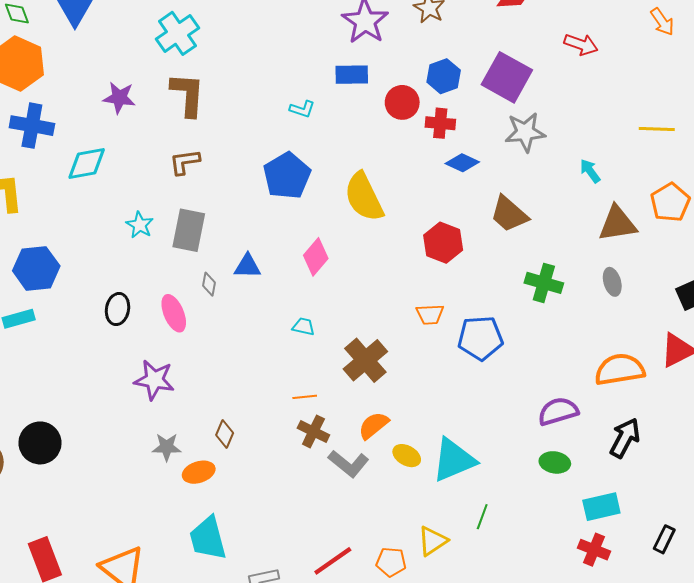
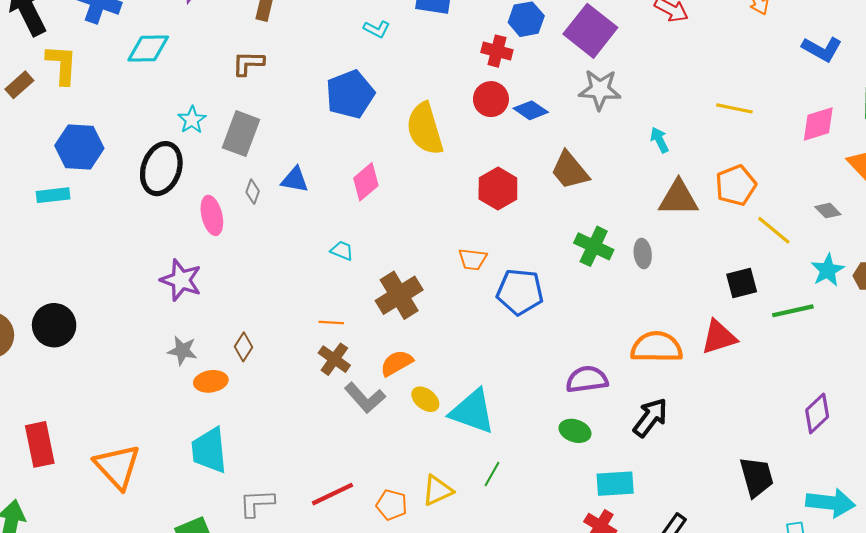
red circle: (402, 102) -> (491, 99), moved
red cross: (440, 123) -> (497, 51), moved
gray ellipse: (612, 282) -> (643, 254), moved
black ellipse: (118, 309) -> (161, 169), moved, size x1.6
cyan triangle: (454, 460) -> (472, 411), turned 33

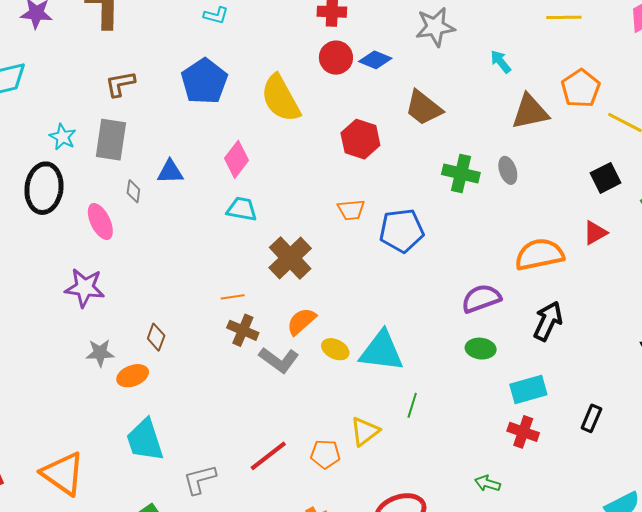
brown L-shape: (248, 63) -> (120, 84), moved
cyan trapezoid: (342, 251) -> (242, 209), moved, size x1.4
red triangle: (719, 337) -> (595, 233), size x0.7

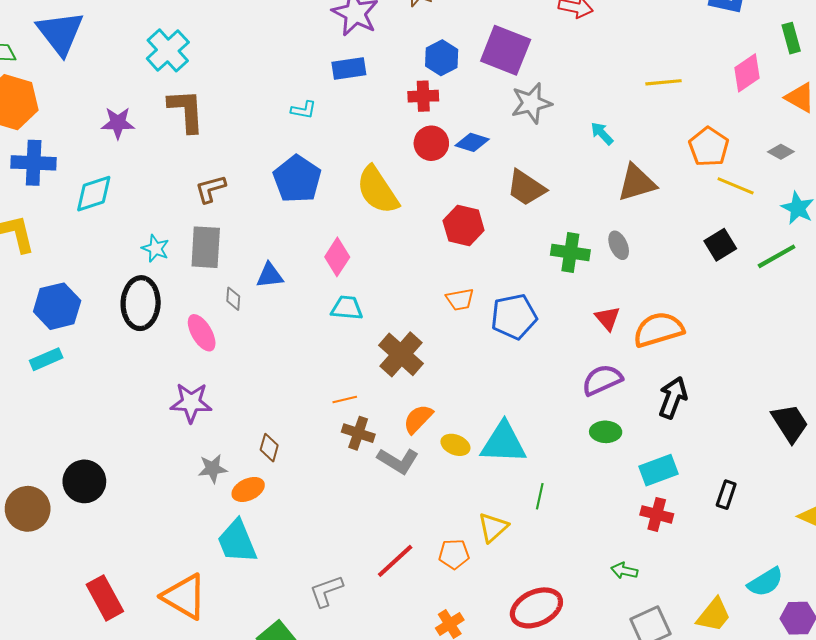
orange pentagon: (581, 88) -> (709, 147), moved
red triangle: (595, 233) -> (608, 318), moved, turned -36
cyan trapezoid: (145, 440) -> (237, 541), moved

